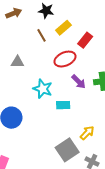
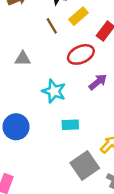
purple arrow: (79, 82) -> (98, 82), turned -84
cyan rectangle: (63, 105) -> (70, 125), moved

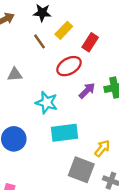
cyan rectangle: (70, 125) -> (64, 133), size x1.6
gray square: (85, 165) -> (81, 170), turned -30

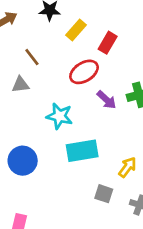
brown line: (39, 41) -> (32, 57), moved
purple arrow: (87, 91) -> (107, 100), turned 90
gray square: (81, 170) -> (104, 194), size x0.6

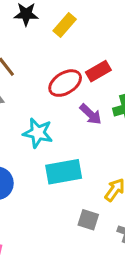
yellow rectangle: (76, 30) -> (65, 25), moved
red rectangle: (108, 43) -> (98, 71), moved, turned 30

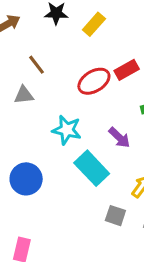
purple arrow: (91, 114) -> (119, 138), moved
cyan rectangle: (64, 172) -> (92, 168), turned 56

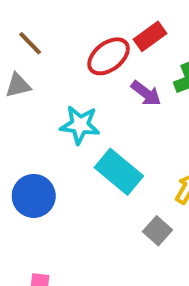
purple arrow: (119, 138) -> (146, 93), moved
gray square: (115, 216) -> (158, 231), turned 30

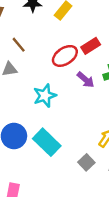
cyan star: (80, 125) -> (45, 96), turned -30
cyan rectangle: (119, 172) -> (47, 142), moved

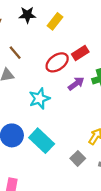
purple arrow: (86, 80) -> (76, 84), turned -77

